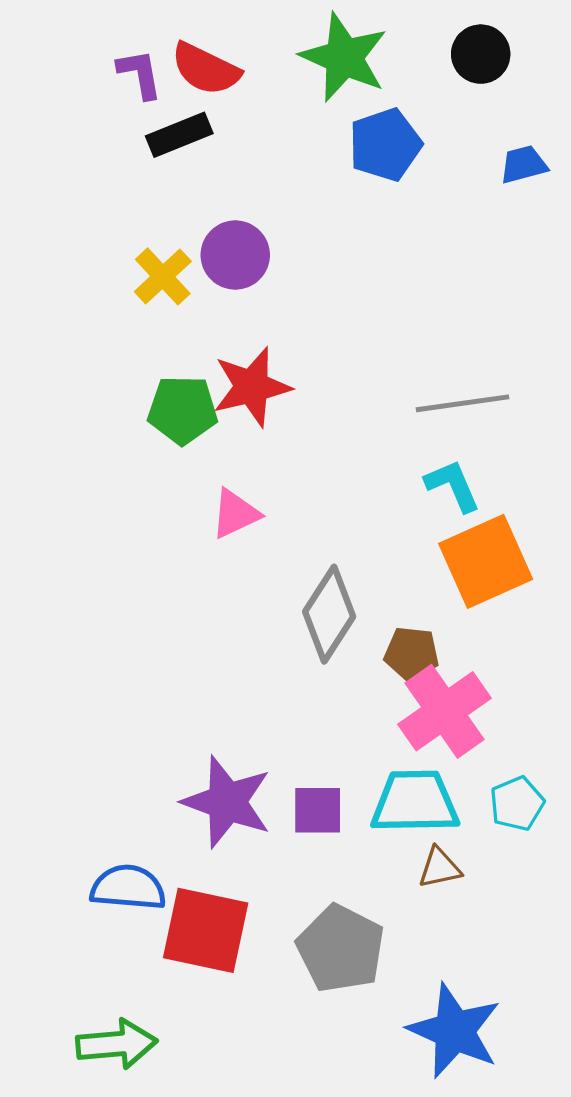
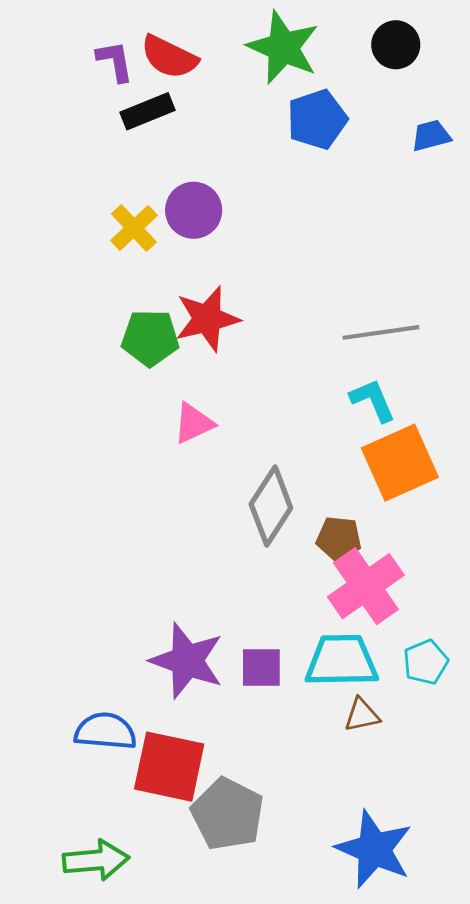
gray pentagon: (341, 949) -> (228, 814), moved

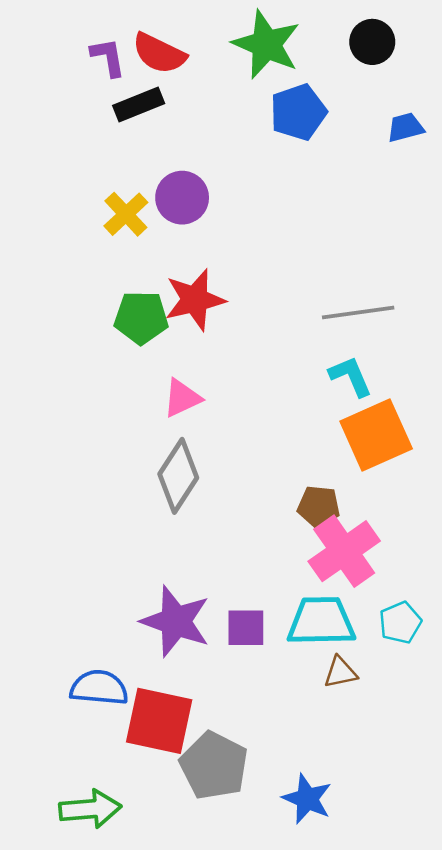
gray diamond: (271, 506) -> (178, 476), moved
blue star: (374, 849) -> (307, 799), moved, size x0.7

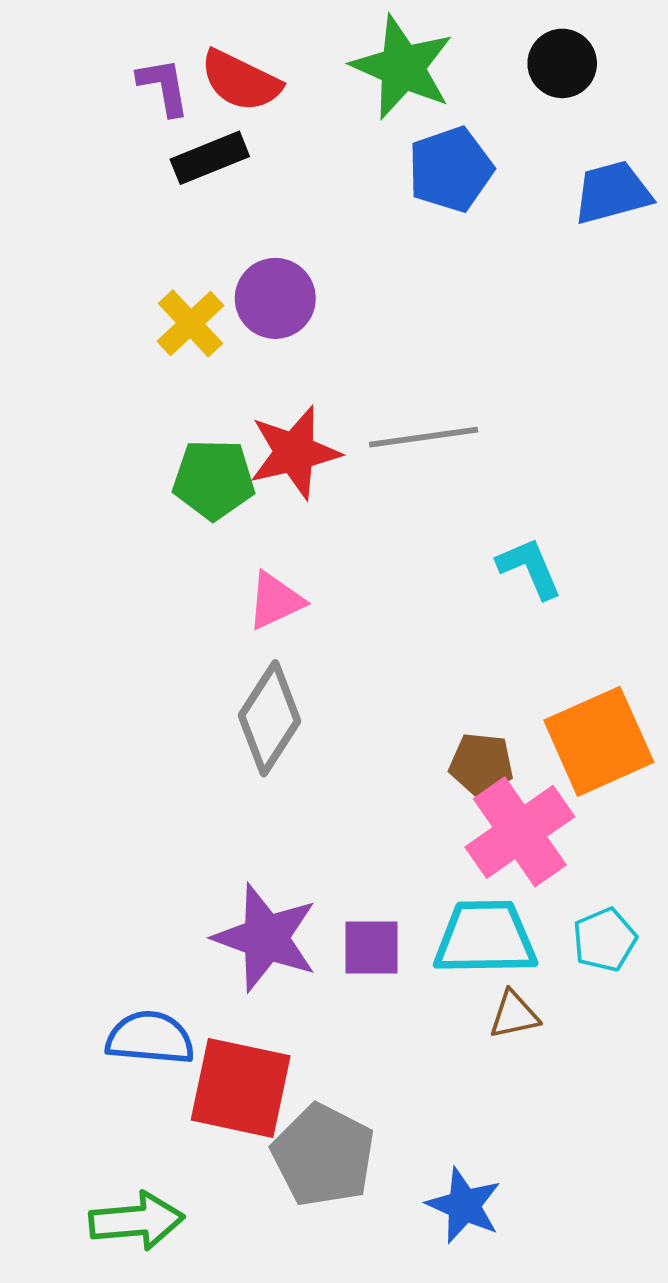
blue trapezoid: (405, 127) -> (612, 192), size x1.4
gray line: (358, 312) -> (424, 437), moved
orange square: (376, 435) -> (599, 741), moved

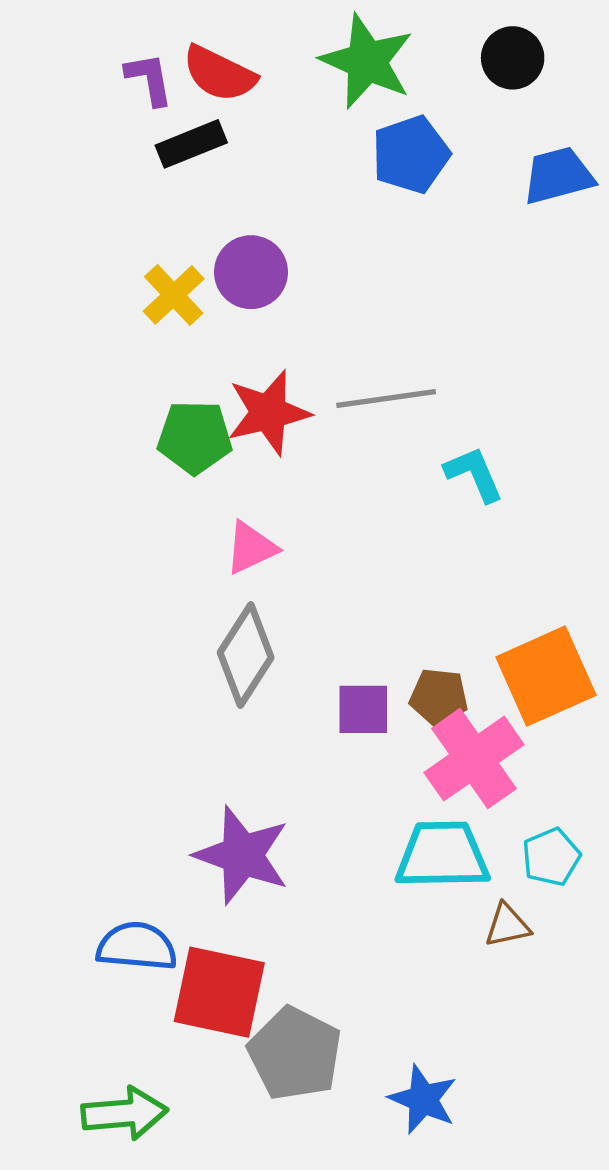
cyan L-shape: (529, 568) -> (474, 474), moved
purple square: (372, 947) -> (363, 709), moved
brown triangle: (514, 1015) -> (507, 925), moved

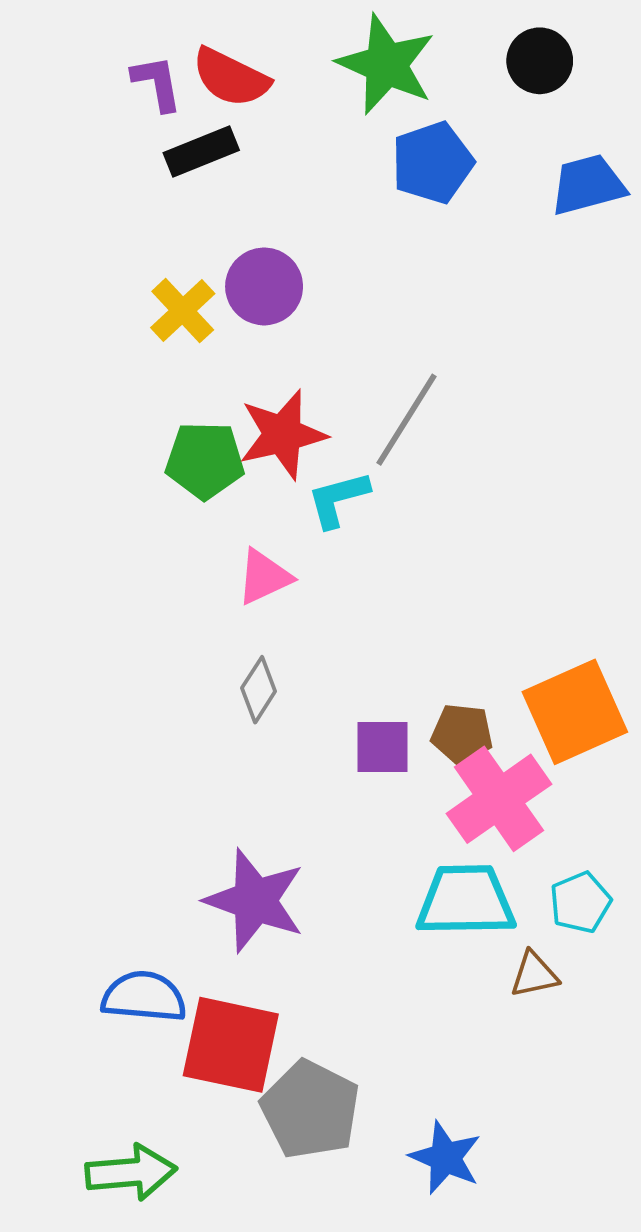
gray line: (386, 399) -> (407, 420), turned -50
cyan L-shape: (474, 474) -> (338, 499), moved, turned -82
gray diamond: (246, 655) -> (259, 690), size x0.6

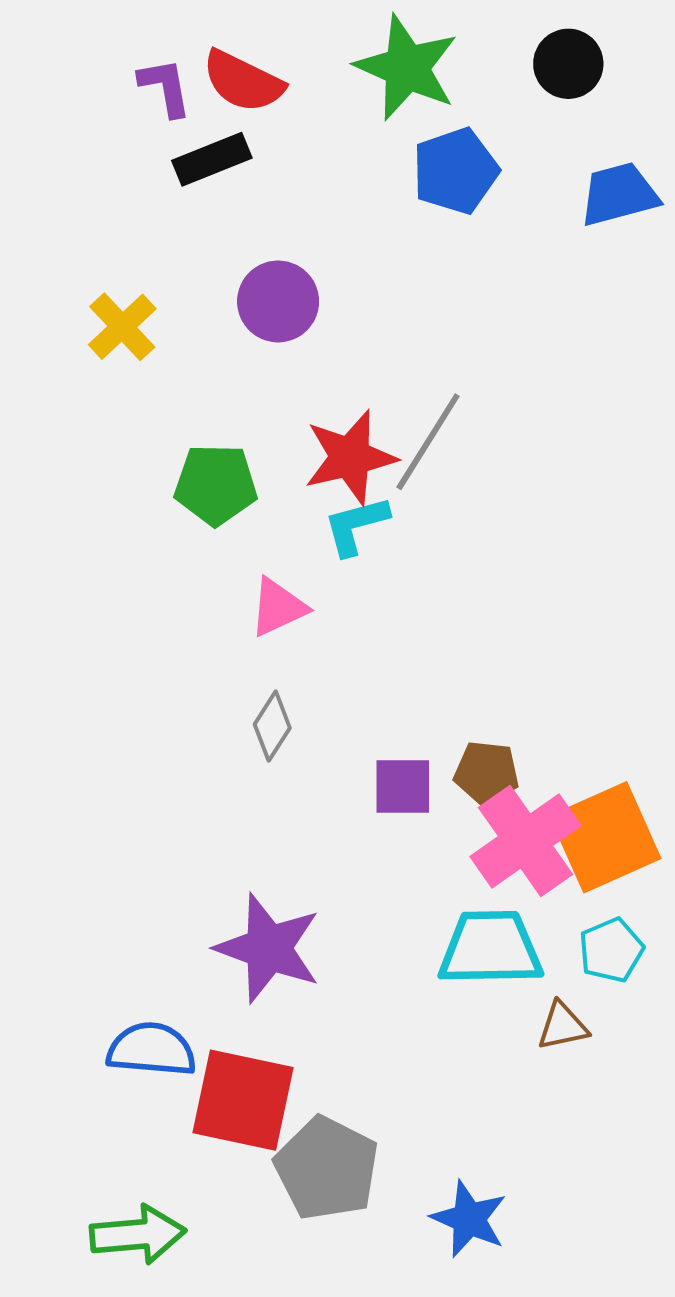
yellow cross: (183, 311) -> (122, 327), moved
red star: (283, 434) -> (350, 457), moved
orange square: (575, 712) -> (605, 837), moved

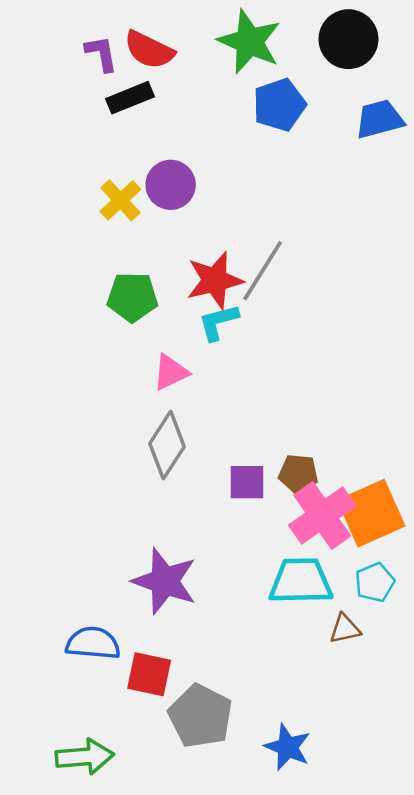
black circle: (568, 64) -> (348, 39), size x1.4
yellow cross: (122, 327) -> (120, 200), moved
gray diamond: (272, 726) -> (167, 445), size x1.6
red square: (243, 1100) -> (149, 674), size x0.7

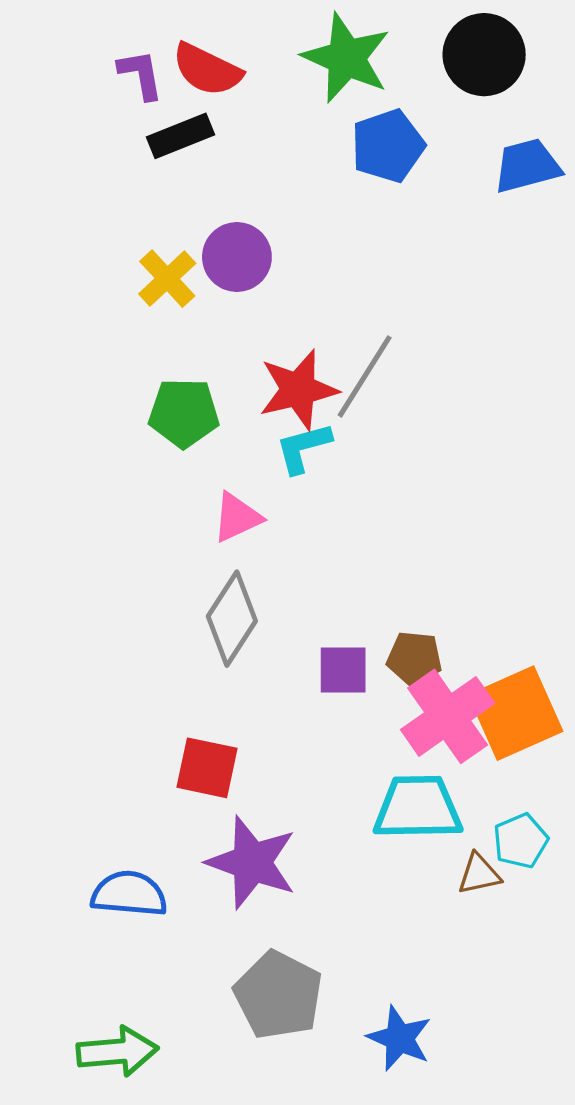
purple star: (165, 581) -> (252, 862), moved
cyan pentagon: (375, 582) -> (521, 841), moved
red square: (149, 674) -> (207, 768), moved

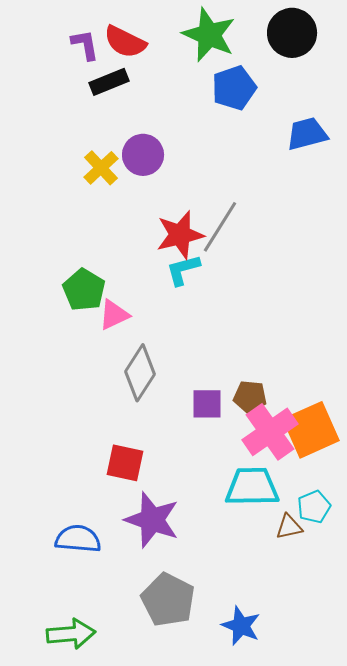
blue trapezoid: (527, 166) -> (307, 134), moved
green pentagon: (184, 413) -> (84, 290), moved, turned 30
pink triangle: (237, 517) -> (114, 315), moved

